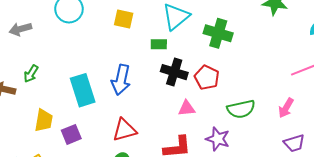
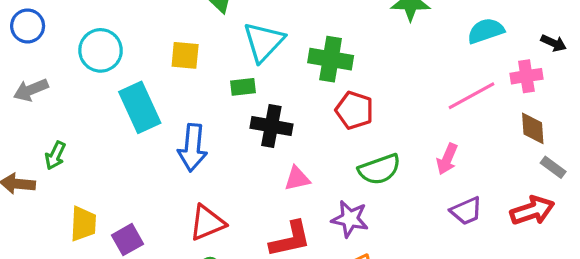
red pentagon: (207, 78) -> (354, 110), moved
cyan rectangle: (83, 90) -> (140, 107), moved

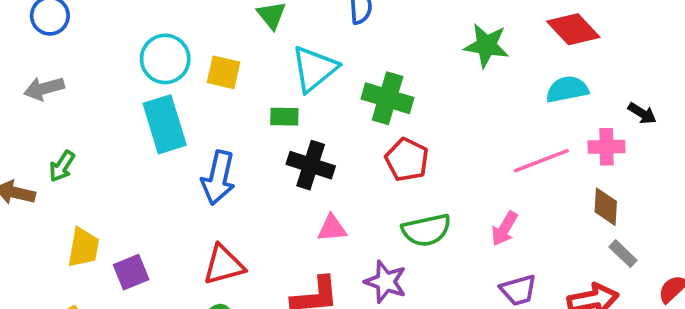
cyan circle: (101, 50) -> (165, 59), moved

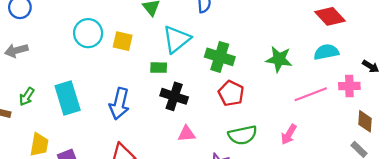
green star: (486, 45) -> (279, 59), moved
cyan rectangle: (165, 124) -> (68, 98), moved
brown diamond: (606, 207) -> (365, 121), moved

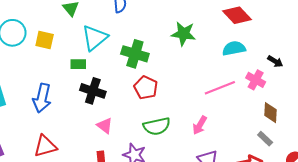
green star: (279, 59) -> (183, 34), moved
pink cross: (349, 86) -> (256, 80), turned 30
pink triangle: (187, 134) -> (105, 126), turned 42

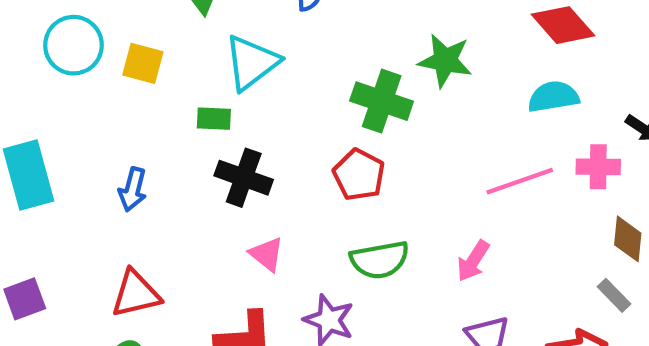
green cross: (135, 54) -> (382, 101), moved
pink cross: (256, 80) -> (598, 167), turned -30
blue arrow: (42, 98) -> (133, 189), size x0.7

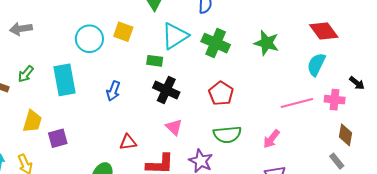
cyan circle: (73, 45) -> (89, 39), moved
cyan semicircle: (553, 97) -> (316, 65), turned -60
green cross: (382, 101) -> (216, 43), moved
red triangle: (136, 294) -> (128, 142), moved, size x0.7

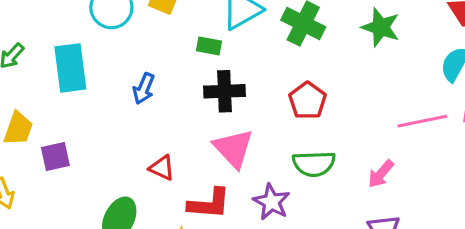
black cross: (166, 90) -> (225, 91), turned -30
pink triangle: (174, 127) -> (233, 148), size x1.6
red triangle: (128, 142) -> (162, 168), turned 30

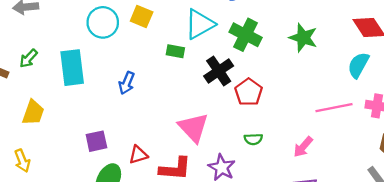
black cross: (225, 91) -> (219, 71), moved, turned -32
purple square: (55, 156) -> (96, 141), moved
green semicircle: (314, 164) -> (253, 139), size x0.6
red triangle: (162, 168) -> (138, 155), moved, turned -42

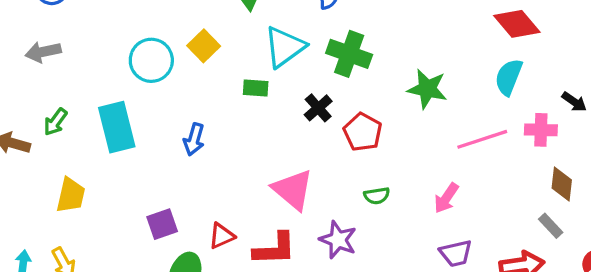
yellow square: (142, 16) -> (204, 46), turned 30
green star: (303, 38) -> (427, 89), moved
black cross: (219, 71) -> (318, 108), size x0.7

